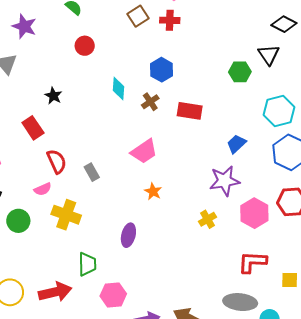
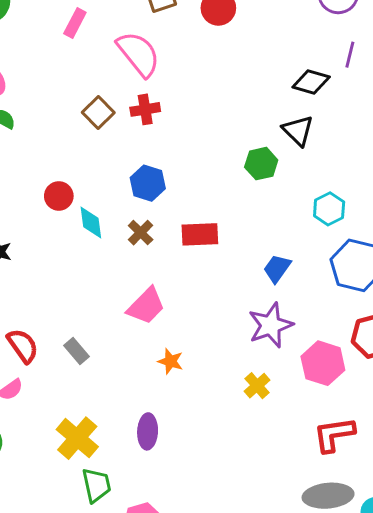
red circle: (85, 46) -> (59, 196), moved
cyan hexagon: (279, 111) -> (329, 209), size x0.7
yellow cross: (66, 215) -> (77, 438), moved, turned 32

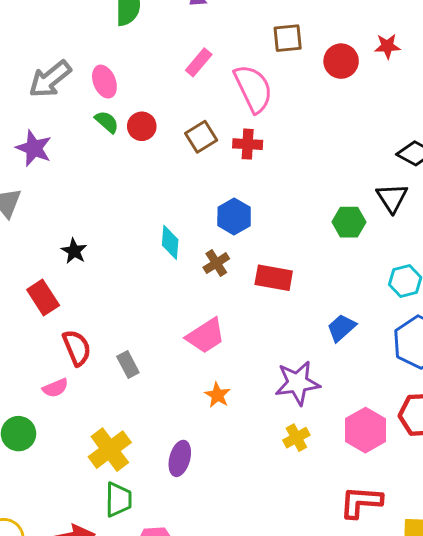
pink rectangle: (75, 23) -> (199, 62), moved
red circle: (59, 196) -> (142, 126), moved
purple star: (271, 325) -> (297, 383), moved

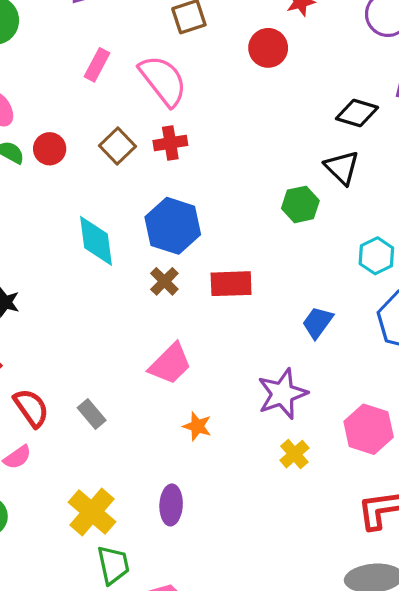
red circle: (341, 61) -> (268, 48), moved
blue hexagon: (234, 216) -> (173, 226), size x1.4
cyan diamond: (170, 242) -> (96, 241), moved, size x1.4

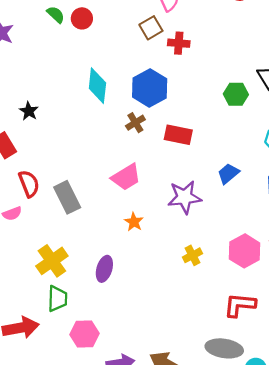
red cross: (170, 143) -> (179, 43), moved
brown square: (117, 146) -> (151, 28), moved
purple star: (282, 394) -> (185, 197), moved
gray rectangle: (92, 414) -> (67, 197), size x1.6

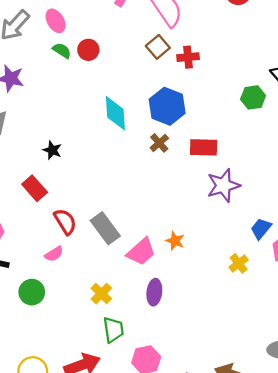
blue trapezoid: (228, 174) -> (261, 229), moved
pink trapezoid: (126, 177) -> (141, 252), moved
purple star: (185, 197) -> (223, 185), moved
yellow cross: (52, 261) -> (101, 294), size x0.7

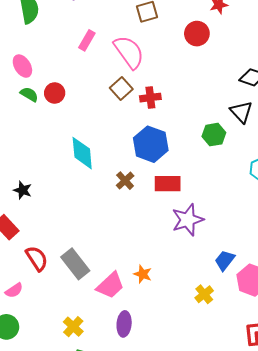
blue hexagon: (167, 106) -> (151, 144), moved
pink semicircle: (54, 254) -> (14, 290), moved

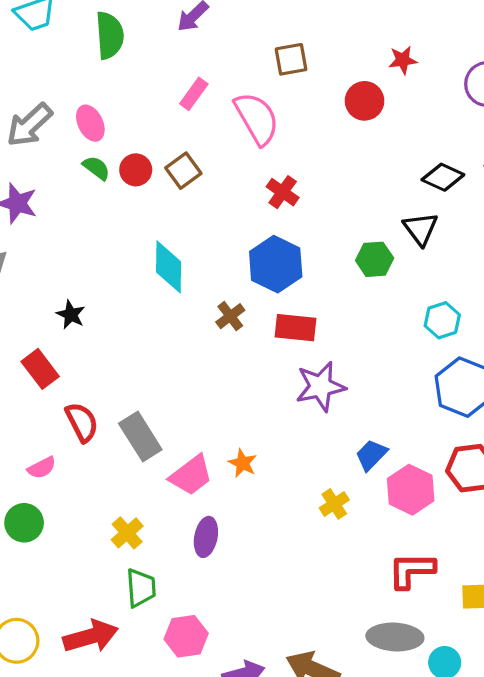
brown square: (121, 88) -> (183, 171), moved
red cross: (150, 98) -> (283, 192), turned 36

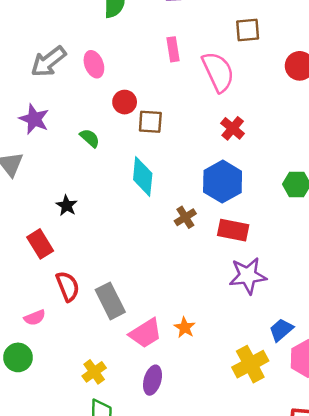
pink rectangle: (194, 94) -> (173, 49), turned -50
green semicircle: (96, 168) -> (90, 138), moved
brown square: (183, 171) -> (150, 122), moved, turned 35
yellow cross: (334, 504) -> (250, 364), size x1.6

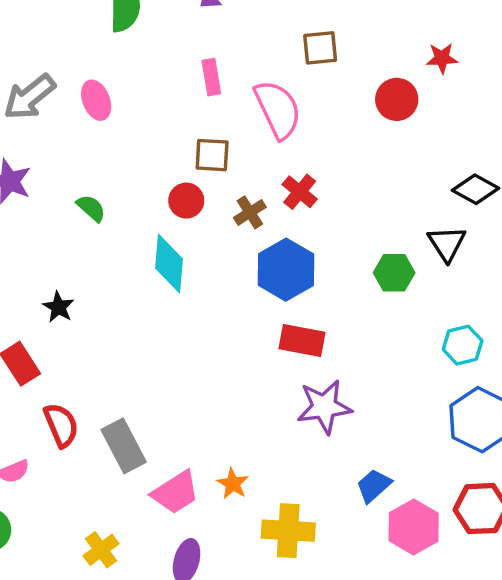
red circle: (125, 102) -> (186, 201), moved
brown square: (150, 122) -> (212, 155), moved
brown cross: (185, 217) -> (250, 212), moved
yellow cross: (250, 364) -> (288, 531), moved, turned 32

